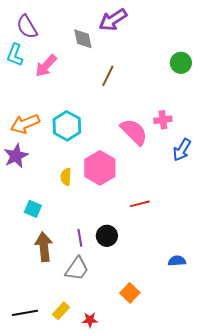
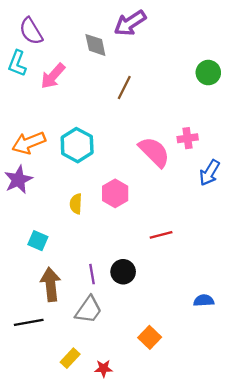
pink hexagon: (100, 168) -> (115, 193), size x0.7
black line: (25, 313) -> (29, 322), moved

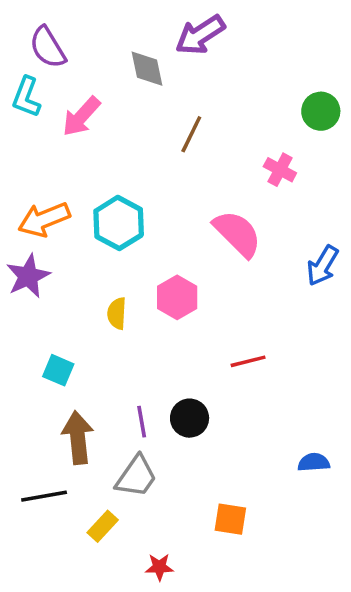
pink cross: (188, 138) -> (280, 170), moved, turned 36
orange square: (150, 337) -> (230, 519), turned -35
yellow rectangle: (70, 358) -> (103, 526), moved

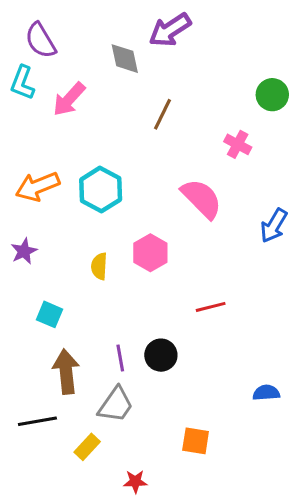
purple star: (28, 276) -> (24, 251), moved, size x0.7

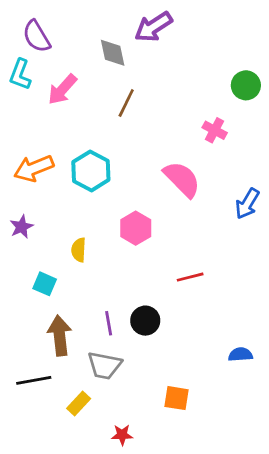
brown line: (162, 114) -> (126, 103), moved
yellow semicircle: (99, 266) -> (79, 250), moved
gray trapezoid: (116, 405) -> (104, 365), turned 66

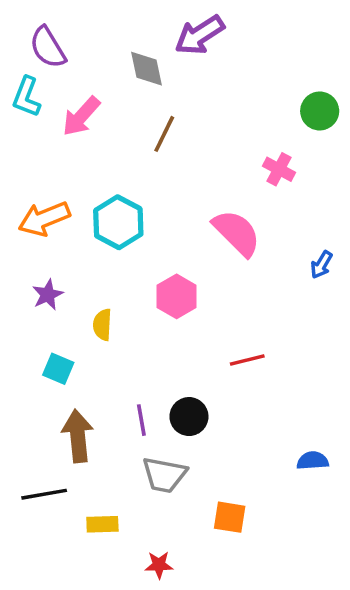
blue arrow: (247, 204) -> (321, 265), size x0.7
purple star: (22, 227) -> (48, 295), moved
gray trapezoid: (104, 365) -> (164, 475), moved
yellow rectangle: (79, 404) -> (102, 524), turned 45

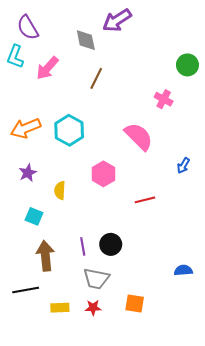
blue arrow: (321, 265) -> (183, 166), moved
red line: (247, 360) -> (145, 200), moved
red star: (159, 565) -> (93, 308), moved

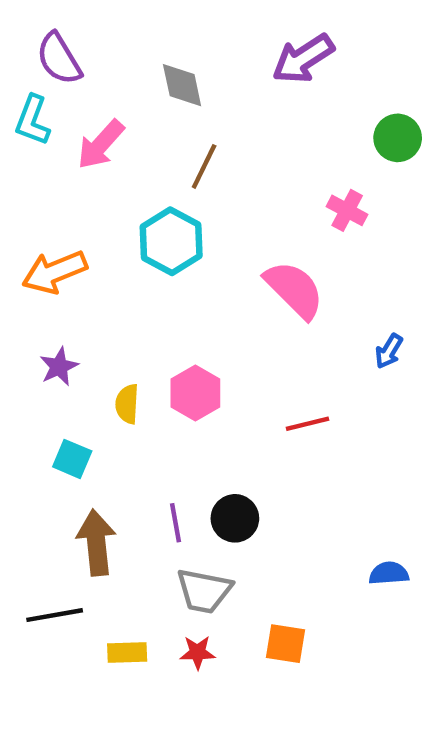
purple arrow: (117, 20) -> (303, 59), moved
cyan hexagon: (69, 130) -> (171, 241), moved
pink hexagon: (103, 174) -> (195, 393), moved

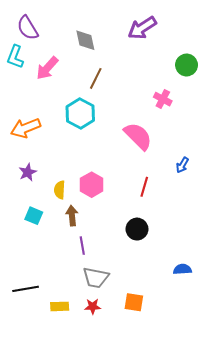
red line: (307, 424) -> (144, 187), moved, turned -60
black circle: (235, 518) -> (137, 229), moved
brown arrow: (96, 543) -> (72, 216), moved, size x0.7

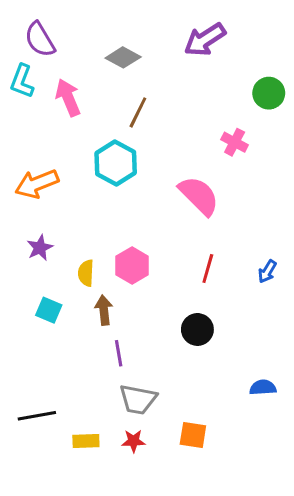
gray diamond: (85, 40) -> (123, 57), turned -50
pink arrow: (47, 68) -> (68, 98), turned 115
blue arrow: (182, 165) -> (267, 272), moved

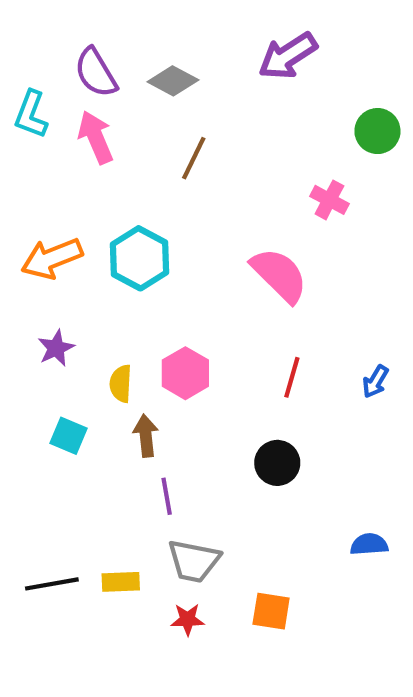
purple semicircle: (40, 40) -> (96, 73), moved
cyan hexagon: (116, 163) -> (140, 258), moved
yellow rectangle: (86, 441) -> (121, 582), moved

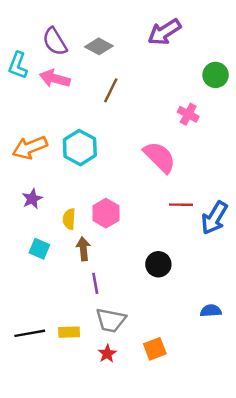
pink arrow: (96, 137) -> (55, 79), turned -52
red line: (292, 377) -> (181, 205), moved, turned 75
blue arrow: (375, 381) -> (214, 218), size x1.8
orange square: (271, 611) -> (155, 349), turned -30
red star: (188, 619) -> (107, 354), turned -30

